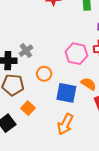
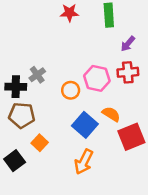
orange circle: (44, 74) -> (71, 90), moved
blue square: (66, 93) -> (85, 125), turned 30

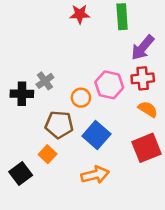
purple arrow: (128, 44) -> (143, 48), size x1.5
orange semicircle: (111, 114) -> (148, 109), moved
brown pentagon: (22, 115) -> (59, 125), moved
orange arrow: (84, 162) -> (95, 175), turned -130

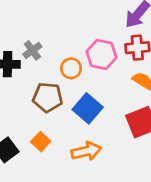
orange square: (48, 154) -> (41, 142), moved

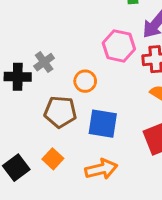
pink hexagon: (101, 55) -> (119, 46), moved
blue square: (88, 108) -> (103, 124), turned -32

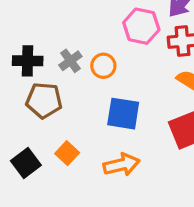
gray cross: (44, 62) -> (70, 61), moved
brown pentagon: (60, 112) -> (44, 100), moved

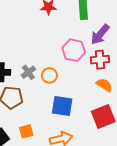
orange square: (67, 153) -> (26, 131), turned 32

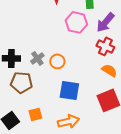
pink hexagon: (74, 50) -> (76, 22), moved
red cross: (100, 60) -> (105, 46), turned 30

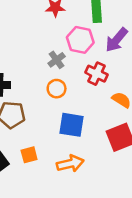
red cross: (105, 46) -> (96, 74), moved
gray cross: (37, 58) -> (57, 60), moved

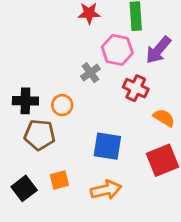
orange circle: (57, 89) -> (62, 105), moved

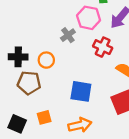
black square: (24, 188) -> (17, 124), turned -30

